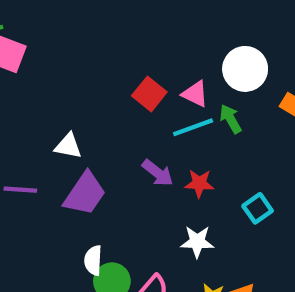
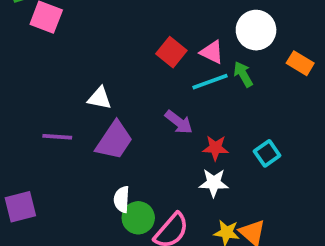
red star: (199, 183) -> (216, 148), moved

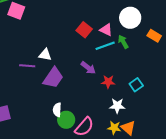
purple line: (57, 137) -> (27, 66), moved
white star: (214, 183) -> (117, 106), moved

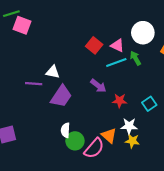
yellow star: (114, 128) -> (132, 141), moved
orange triangle: (128, 128) -> (109, 136), moved

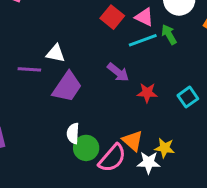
white star: (129, 126) -> (149, 162), moved

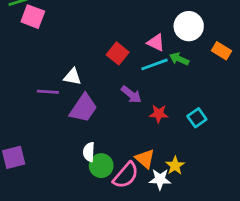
red square: (112, 17) -> (118, 53), moved
green arrow: (169, 34) -> (179, 59), turned -36
yellow star: (165, 148) -> (175, 166), turned 30

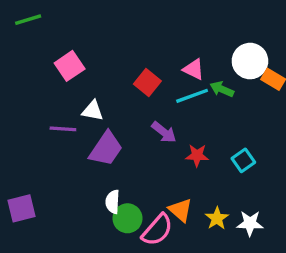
pink square: (33, 17) -> (70, 66), moved, turned 35
white circle: (189, 26) -> (250, 61), moved
white star: (160, 179) -> (250, 223), moved

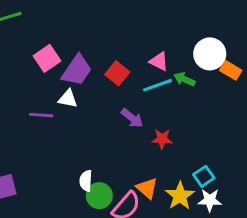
purple trapezoid: (106, 149) -> (77, 70), moved
cyan square: (243, 160) -> (204, 176), moved
yellow star: (217, 218) -> (180, 196), size x1.4

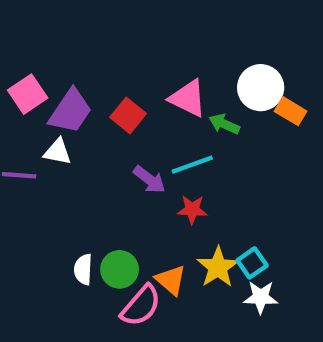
pink triangle: (159, 61) -> (188, 98), size x1.4
cyan line: (158, 85) -> (192, 165), moved
green circle: (99, 196) -> (120, 269), moved
yellow star: (180, 196) -> (218, 267), moved

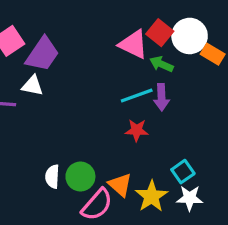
red square: (128, 115) -> (160, 33), moved
purple arrow: (149, 180) -> (161, 97), moved, turned 50
yellow star: (218, 267) -> (152, 196), moved

